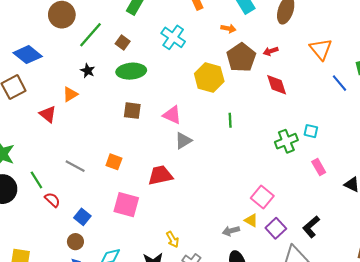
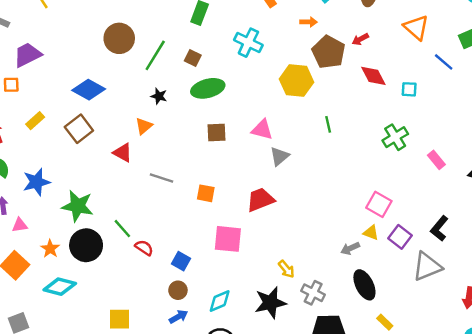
cyan square: (311, 131) -> (409, 89), moved
gray line: (75, 166) -> (161, 178), moved

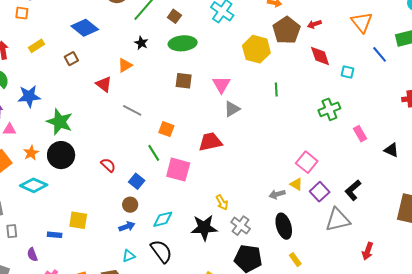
brown square: (79, 129) -> (71, 59), size x0.6
pink triangle: (262, 130) -> (221, 85), turned 36
green line: (122, 229) -> (154, 153), moved

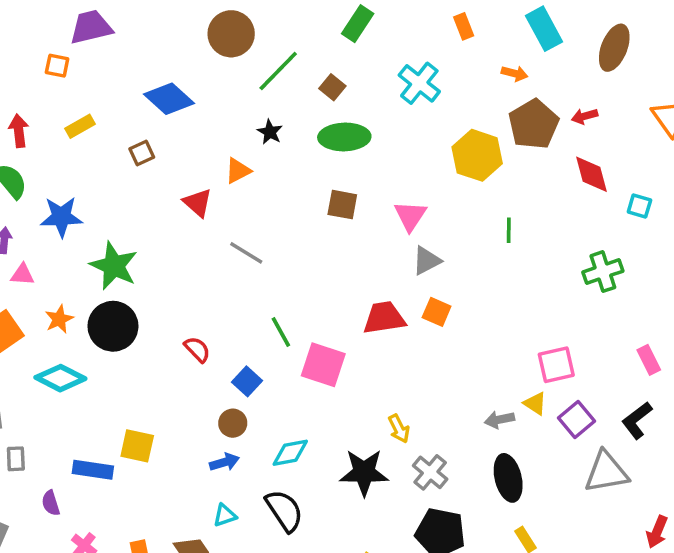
orange square: (166, 129) -> (437, 312), moved
pink rectangle: (360, 134) -> (649, 360), moved
pink square: (307, 162) -> (556, 365), turned 35
blue rectangle: (55, 235) -> (93, 470), size x1.5

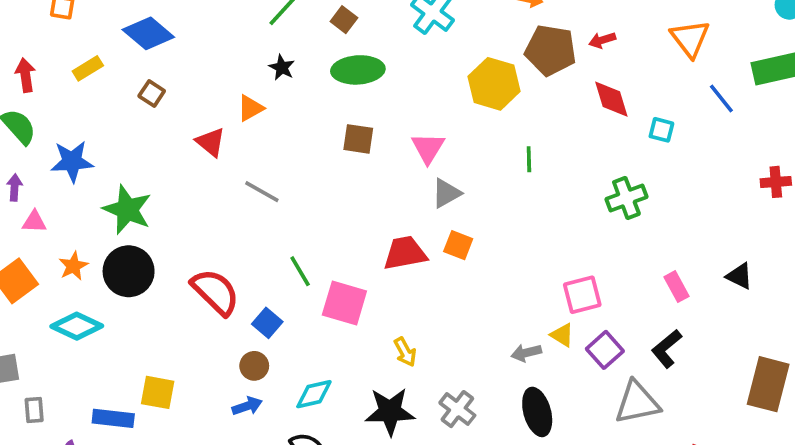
blue diamond: (169, 99) -> (148, 33), moved
brown pentagon: (534, 124) -> (551, 50), turned -30
brown square: (142, 153) -> (152, 93), turned -30
red semicircle: (197, 349) -> (215, 292), size x1.8
yellow arrow: (399, 429) -> (405, 352), moved

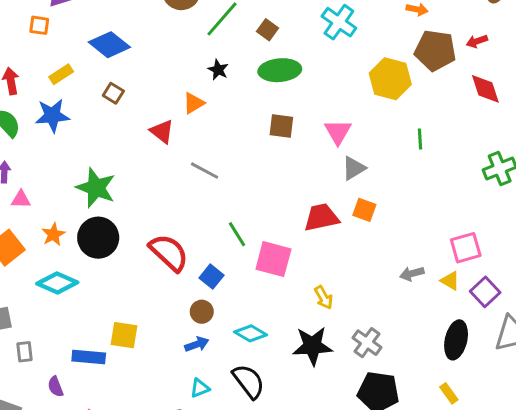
blue star: (72, 161) -> (52, 115), moved
gray arrow: (526, 353) -> (412, 274), moved
cyan diamond: (314, 394) -> (251, 333), turned 44
black ellipse: (537, 412) -> (456, 340), moved, turned 30

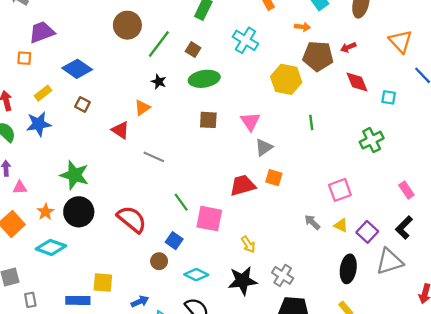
pink square: (466, 248) -> (340, 190), moved
gray arrow: (412, 274) -> (312, 222), turned 63
blue square: (211, 277) -> (174, 241), moved
blue arrow: (197, 344) -> (140, 301), moved

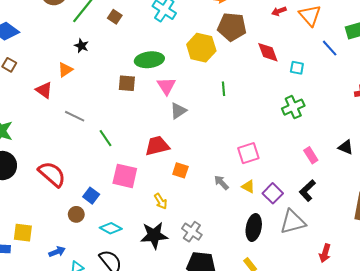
red arrow: (348, 47) -> (279, 11), moved
green ellipse: (204, 79) -> (149, 60), moved
green cross: (372, 140) -> (293, 107), moved
orange square: (274, 178) -> (180, 170), moved
green line: (181, 202) -> (105, 138), moved

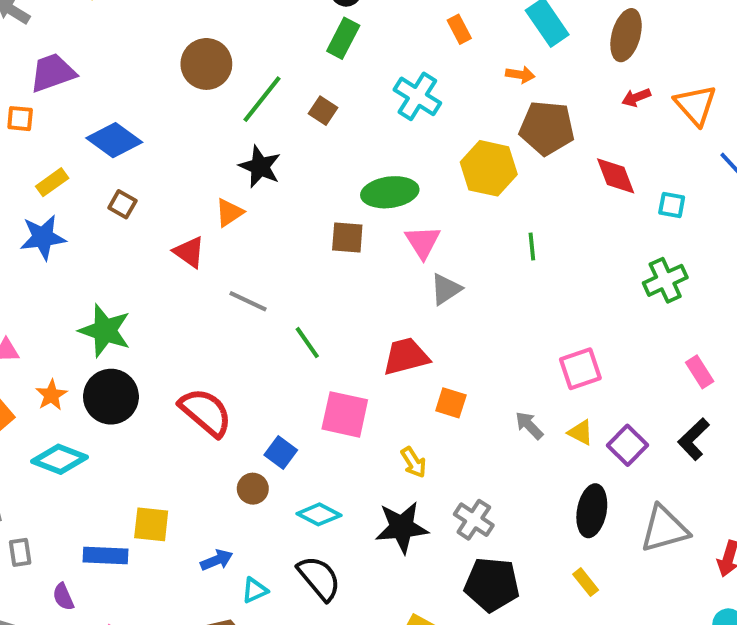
black star: (81, 46) -> (260, 167), size x1.5
gray triangle: (293, 222) -> (664, 529), moved

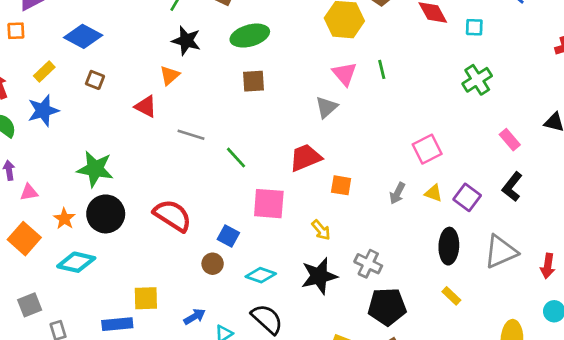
green ellipse: (390, 192) -> (250, 36), moved
pink triangle: (423, 242) -> (345, 74), moved
gray arrow: (529, 425) -> (397, 193), turned -100

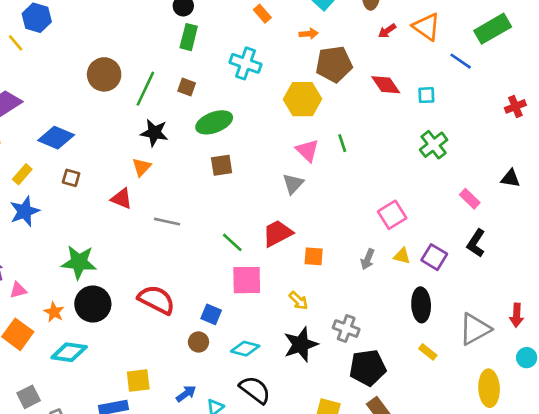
green line: (236, 158) -> (232, 242), moved
gray triangle: (501, 252) -> (475, 329), moved

